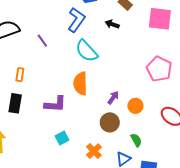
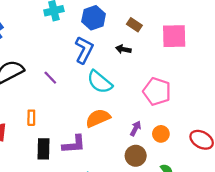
pink pentagon: (159, 69) -> (157, 91), moved
orange semicircle: (80, 83) -> (98, 118), turned 75
black rectangle: (15, 103) -> (44, 149), moved

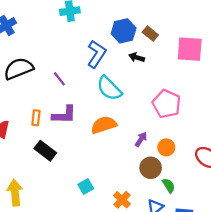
blue hexagon: (94, 18) -> (124, 31), moved
purple L-shape: (74, 144) -> (64, 115), moved
black rectangle: (44, 149) -> (45, 151), turned -60
brown circle: (136, 156) -> (151, 168), moved

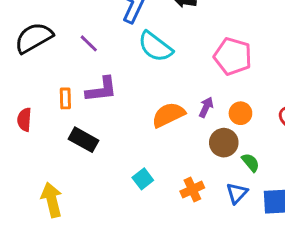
orange semicircle: (104, 125) -> (168, 115), moved
orange cross: (122, 200) -> (192, 189), turned 30

